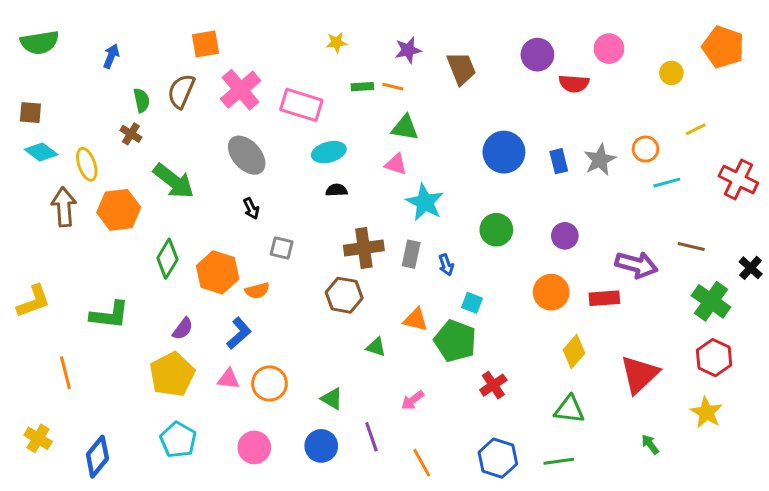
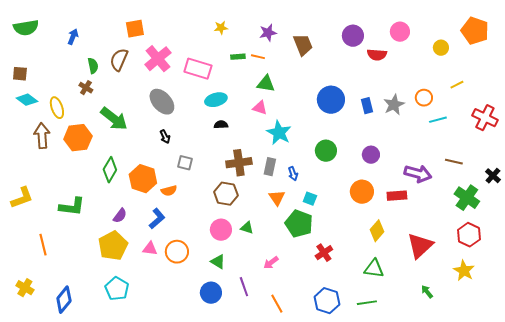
orange triangle: (416, 320) -> (277, 198), moved, turned 42
pink circle: (254, 447) -> (221, 230), moved

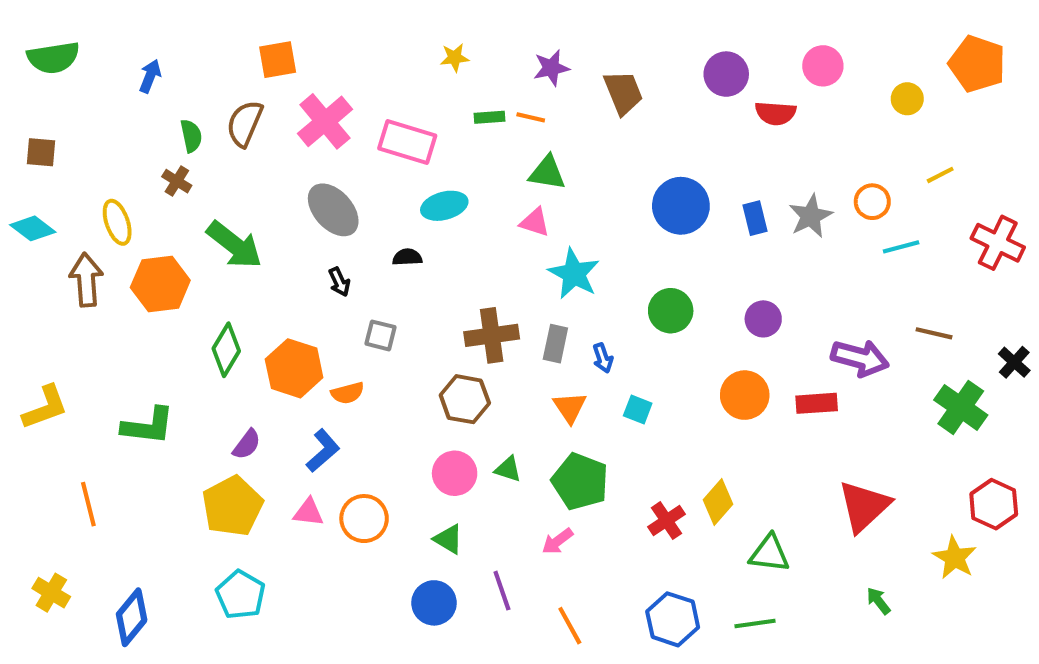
cyan diamond: (27, 100) -> (33, 228), moved
black semicircle: (221, 125) -> (407, 257), moved
green pentagon: (299, 224) -> (580, 481), moved
yellow diamond: (377, 231) -> (718, 502), moved
red hexagon: (469, 235) -> (994, 504), moved

